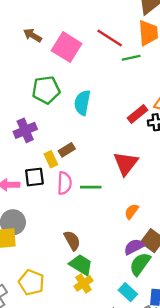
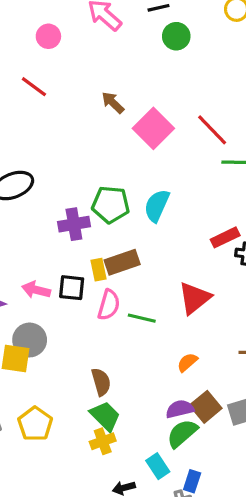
green pentagon: (46, 90) -> (111, 205), moved
brown rectangle: (67, 150) -> (122, 262), size x1.5

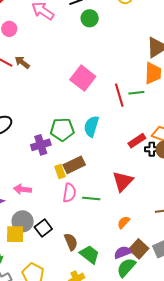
brown arrow: (113, 103) -> (22, 62), moved
red line: (212, 130) -> (119, 95), moved, turned 35
black square: (72, 288) -> (43, 228), moved, turned -36
green trapezoid: (105, 416) -> (90, 254), moved

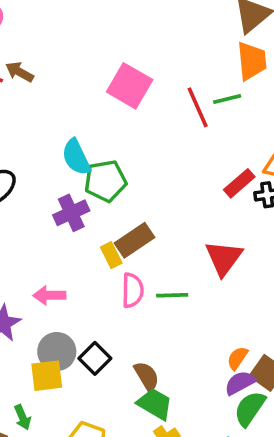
cyan semicircle: (91, 126) -> (76, 157), moved, turned -35
orange semicircle: (124, 222) -> (237, 358), moved
green trapezoid: (90, 254) -> (155, 404), moved

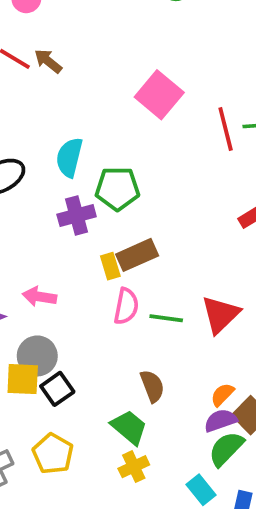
cyan semicircle: (76, 157) -> (69, 157), moved, turned 30
red triangle: (224, 258) -> (220, 315), moved
black square: (95, 358) -> (57, 389), moved
brown semicircle: (147, 376) -> (152, 386), moved

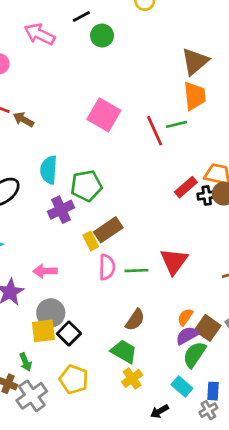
brown arrow: (48, 61) -> (23, 120), moved
brown semicircle: (152, 386) -> (135, 320), turned 65

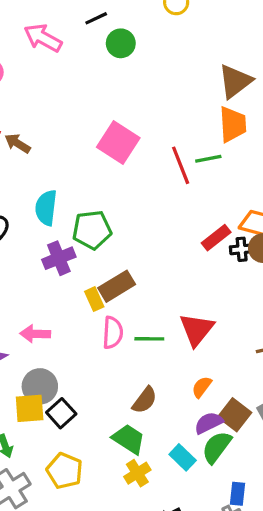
orange semicircle: (185, 317) -> (202, 387), moved
cyan rectangle: (182, 386) -> (183, 457), moved

